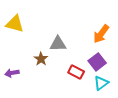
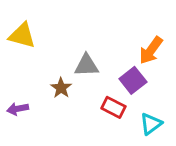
purple square: (97, 62) -> (133, 80), moved

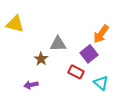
purple arrow: (18, 109) -> (31, 85), moved
cyan triangle: (151, 124) -> (101, 83), turned -42

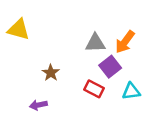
gray triangle: (58, 44) -> (95, 43), moved
cyan triangle: (101, 83) -> (131, 91), moved, turned -49

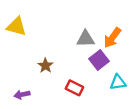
red rectangle: (94, 89) -> (74, 88), moved
purple arrow: (38, 105) -> (22, 95), moved

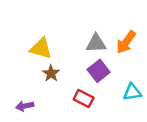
yellow triangle: (16, 27) -> (41, 48), moved
purple square: (99, 60) -> (99, 71), moved

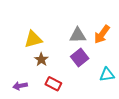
yellow triangle: (41, 48) -> (33, 39), turned -30
red rectangle: (84, 98) -> (53, 84), moved

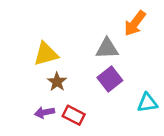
orange arrow: (102, 34) -> (135, 23), moved
purple arrow: (20, 86) -> (44, 112), moved

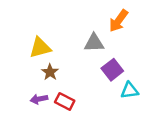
purple square: (110, 79) -> (112, 70), moved

